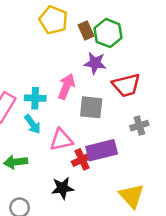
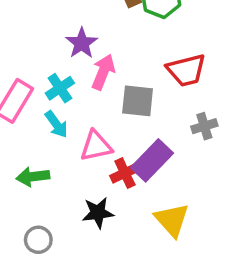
purple star: (95, 63) -> (82, 43), moved, turned 30
cyan cross: (35, 98) -> (60, 88), turned -36
purple rectangle: (102, 150) -> (152, 160), turned -32
yellow triangle: (132, 196) -> (172, 220), moved

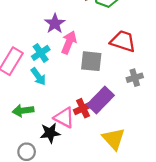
red trapezoid: (186, 70) -> (123, 41), turned -148
pink triangle: (96, 146) -> (64, 118), moved, turned 40
black star: (98, 213) -> (50, 133), moved

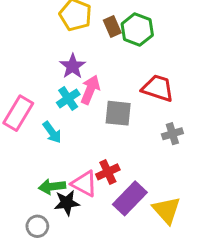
cyan cross: (41, 53) -> (68, 99), moved
purple rectangle: (101, 100) -> (130, 198), moved
green arrow: (23, 111) -> (52, 187), moved
yellow triangle: (114, 139) -> (167, 210), moved

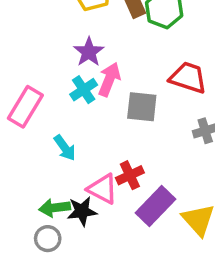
cyan arrow: (52, 132) -> (65, 148), moved
green arrow: (52, 187) -> (55, 208), moved

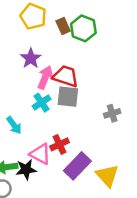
red trapezoid: (188, 78) -> (65, 76), moved
cyan cross: (84, 90) -> (42, 103), moved

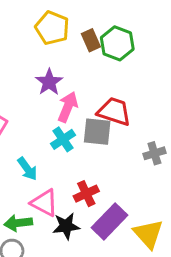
red trapezoid: (65, 76) -> (114, 111), moved
pink triangle: (40, 154) -> (44, 203), moved
black star: (26, 170) -> (66, 226), moved

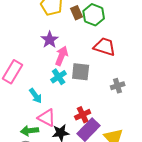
red trapezoid: (114, 111) -> (105, 47), moved
red cross: (86, 194) -> (83, 115), moved

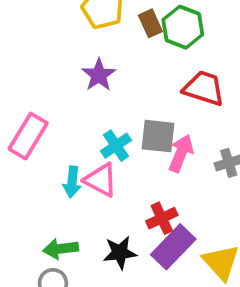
pink arrow: (62, 56) -> (181, 153), moved
cyan arrow: (36, 96) -> (72, 182), turned 42
pink triangle: (47, 118) -> (101, 180), moved

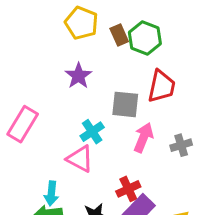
red trapezoid: (204, 88) -> (161, 86), turned 84
gray square: (158, 136) -> (125, 104), moved
cyan arrow: (72, 182) -> (51, 193), moved

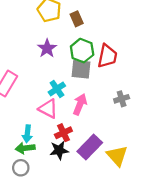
green hexagon: (145, 38) -> (82, 51), moved
pink arrow: (143, 138) -> (80, 104), moved
red cross: (128, 189) -> (63, 133), moved

